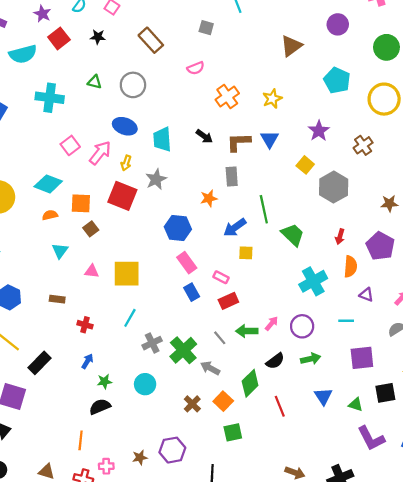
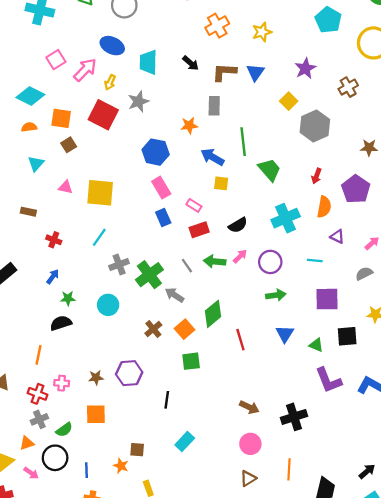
blue arrow: (235, 227) -> (212, 157), turned 60
black semicircle: (275, 361) -> (238, 225), moved

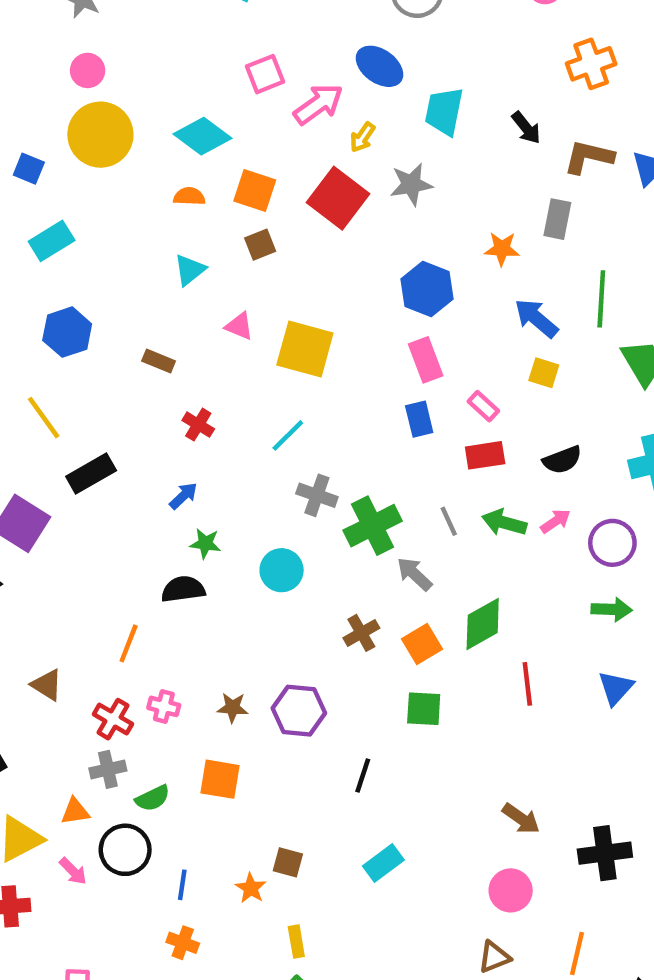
gray cross: (119, 264) -> (317, 495), turned 30

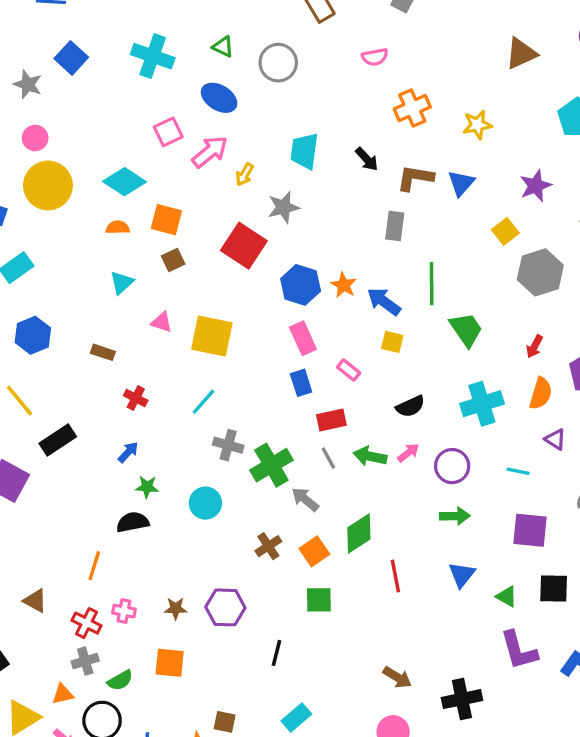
blue ellipse: (379, 66) -> (219, 98), moved
red square: (338, 198) -> (244, 246), moved
orange star: (502, 249) -> (344, 285), moved, turned 30
red rectangle: (485, 455) -> (331, 420), moved

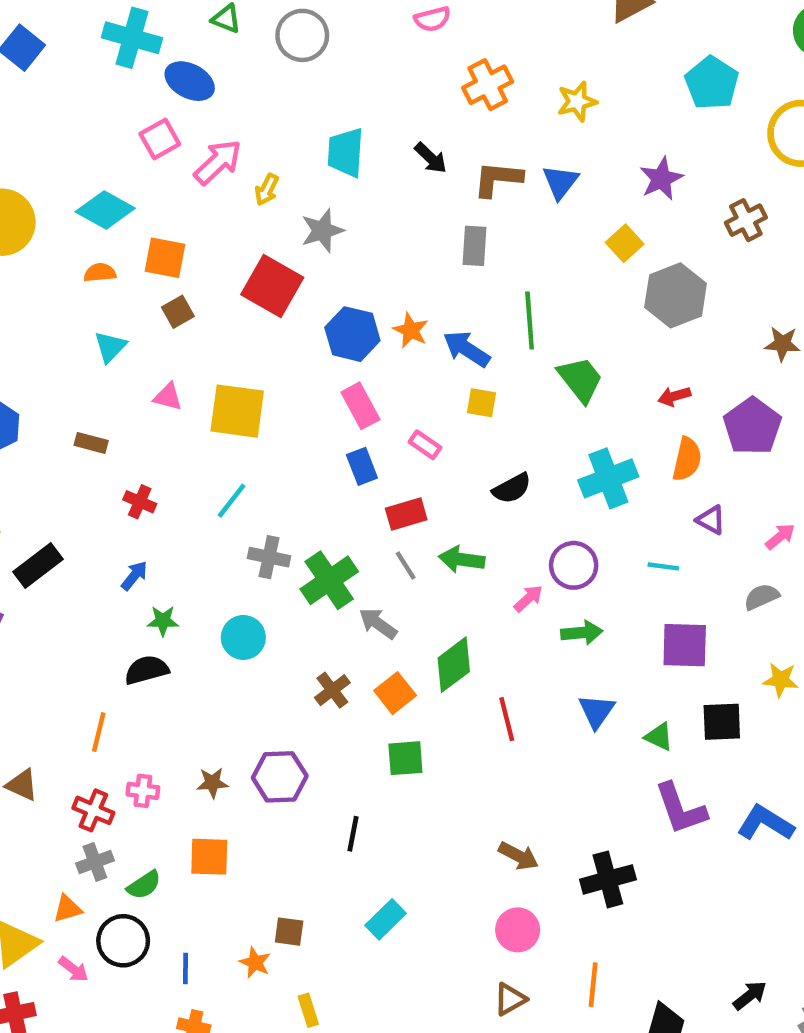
blue ellipse: (219, 98) -> (190, 81), moved
red arrow: (535, 346) -> (674, 396), turned 50
pink arrow: (408, 453) -> (528, 598), moved

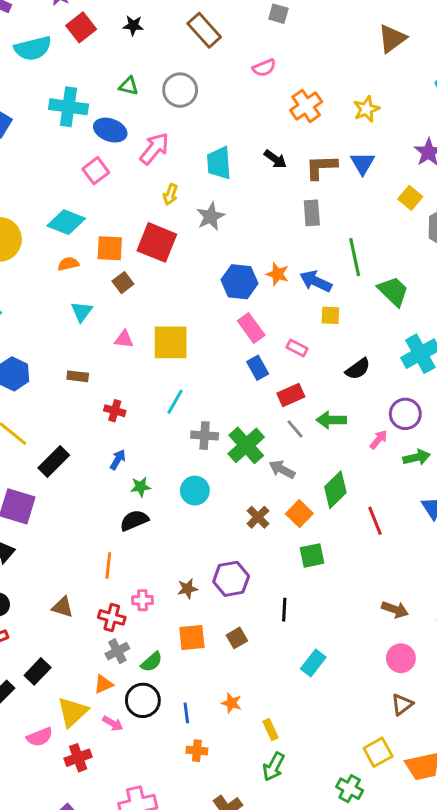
pink arrow: (218, 162) -> (154, 149), moved
red square: (272, 286) -> (157, 242), moved
brown square: (289, 932) -> (237, 638), moved, turned -30

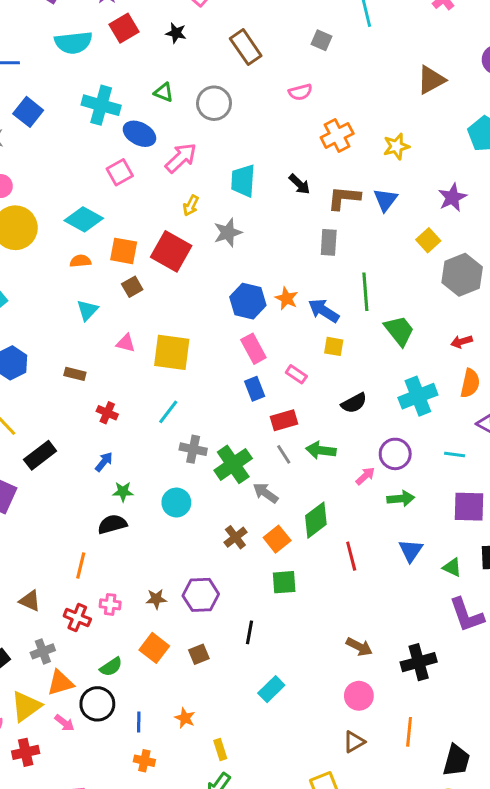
orange square: (192, 637) -> (154, 648), turned 36
gray cross: (117, 651) -> (43, 651), moved
orange triangle: (103, 684) -> (60, 683), size x1.4

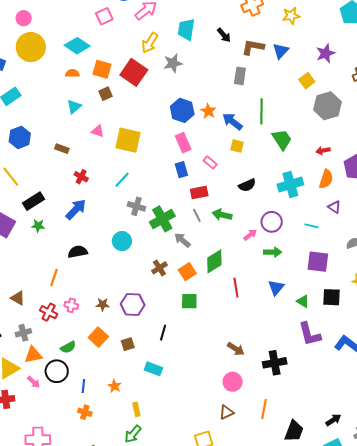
yellow arrow: (191, 206) -> (150, 43), size x1.5
blue arrow: (104, 462) -> (76, 209), size x1.6
green star: (123, 492) -> (38, 226), moved
cyan rectangle: (271, 689) -> (153, 369), moved, turned 60

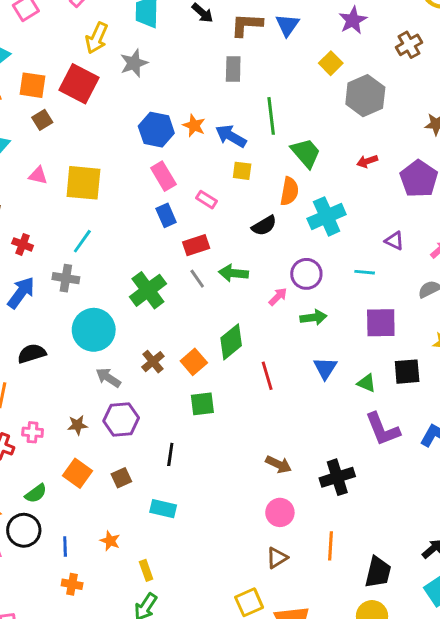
orange semicircle: (326, 179) -> (289, 191), moved
gray cross: (136, 206) -> (66, 278), moved
gray arrow: (182, 240) -> (108, 378), moved
cyan circle: (122, 241) -> (94, 330), size x1.5

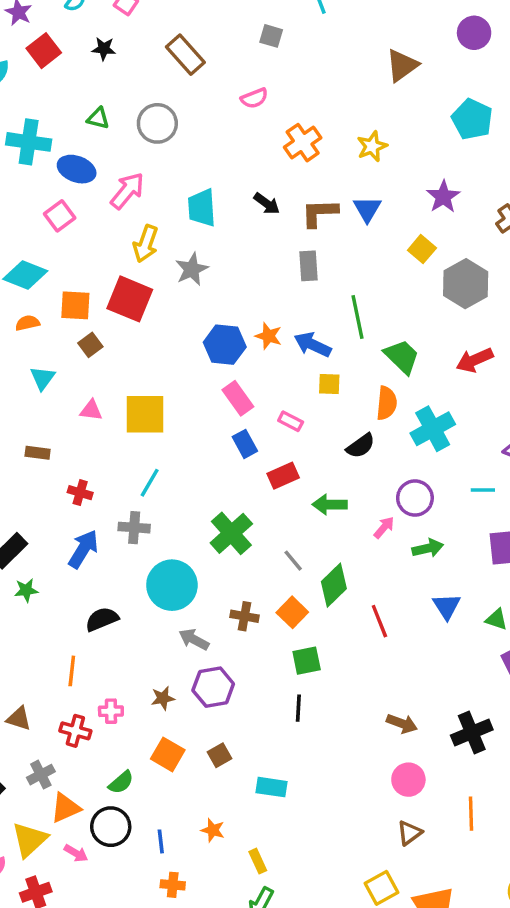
red arrow: (367, 161) -> (475, 360), size x1.5
gray line: (197, 279) -> (293, 561), moved
brown cross: (153, 362) -> (245, 616), turned -35
black line: (170, 454) -> (298, 708), moved

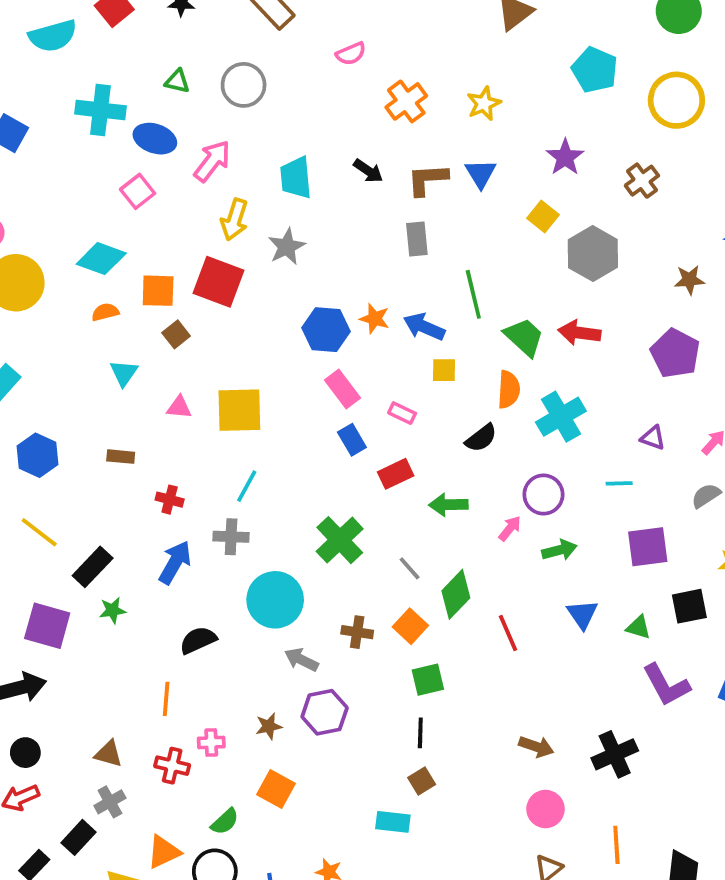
red arrow: (475, 360) -> (579, 333), moved, turned 33
brown square: (220, 755) -> (422, 781), moved
gray cross: (41, 775) -> (110, 802), moved

